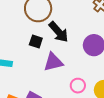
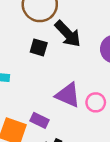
purple triangle: (53, 62) -> (68, 95), moved, turned 40

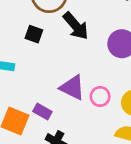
black square: (39, 47) -> (34, 34), moved

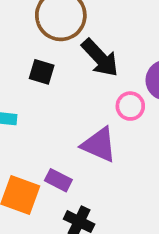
pink circle: (100, 96) -> (130, 106), moved

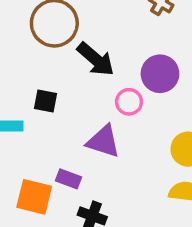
black square: (42, 72) -> (45, 101), moved

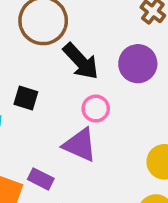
purple circle: (160, 74) -> (138, 64), moved
pink circle: (129, 102) -> (96, 109), moved

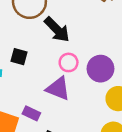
purple circle: (138, 64) -> (100, 69), moved

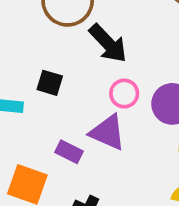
purple rectangle: (31, 113) -> (69, 152), moved

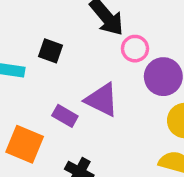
pink circle: (124, 94) -> (135, 49), moved

